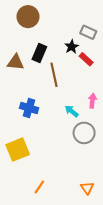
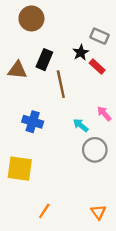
pink arrow: (92, 101) -> (104, 114), turned -48
yellow square: (18, 150) -> (20, 169), turned 30

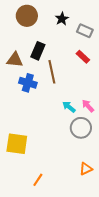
black star: (81, 53) -> (62, 19), moved
pink arrow: (104, 114) -> (88, 106), moved
blue cross: (33, 122) -> (28, 83), moved
orange triangle: (98, 212) -> (86, 169), moved, turned 40

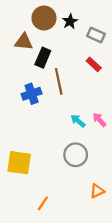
brown circle: (27, 16) -> (44, 18), moved
brown triangle: (15, 60) -> (24, 42), moved
blue cross: (28, 83) -> (32, 94), turned -36
gray circle: (81, 128) -> (76, 155), moved

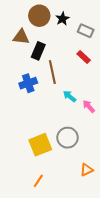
cyan arrow: (78, 121) -> (70, 96), moved
yellow square: (19, 163) -> (40, 145), moved, turned -30

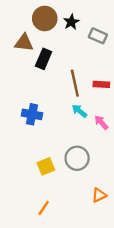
red rectangle: (84, 57) -> (101, 84), moved, turned -40
brown line: (52, 72) -> (75, 83), moved
blue cross: (28, 83) -> (32, 114), moved, turned 30
yellow square: (40, 145) -> (46, 166), size x0.7

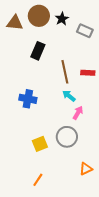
brown triangle: (24, 43) -> (15, 23), moved
pink arrow: (101, 122) -> (78, 113), moved, turned 72

